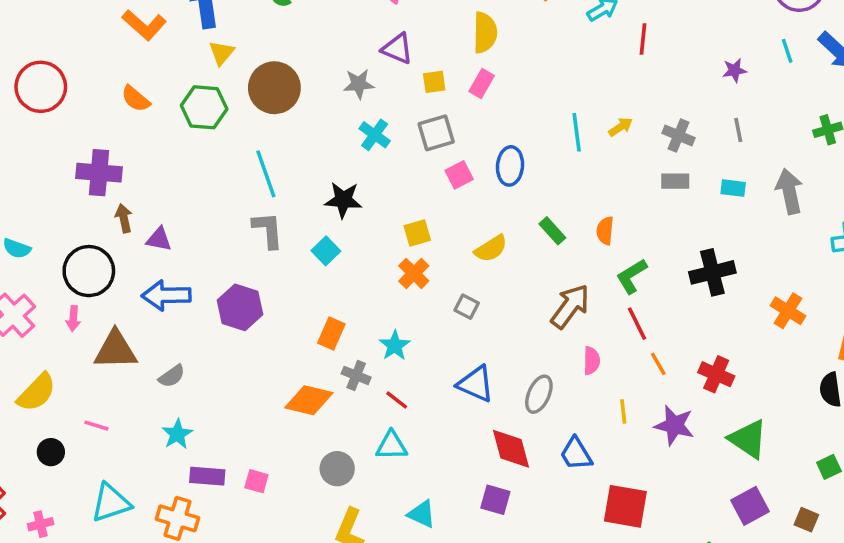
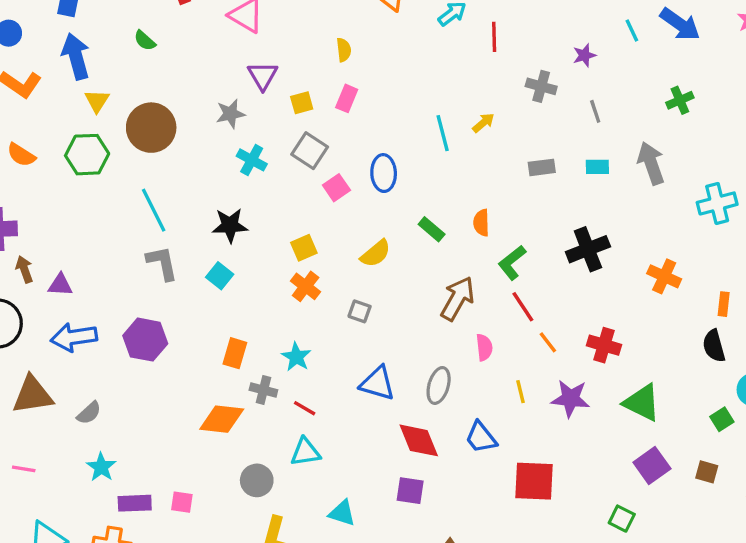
yellow semicircle: (485, 33) -> (344, 50), size x0.6
purple triangle: (397, 49) -> (263, 76), turned 44
gray square: (436, 133) -> (310, 151), turned -33
gray cross: (679, 136) -> (541, 86), moved

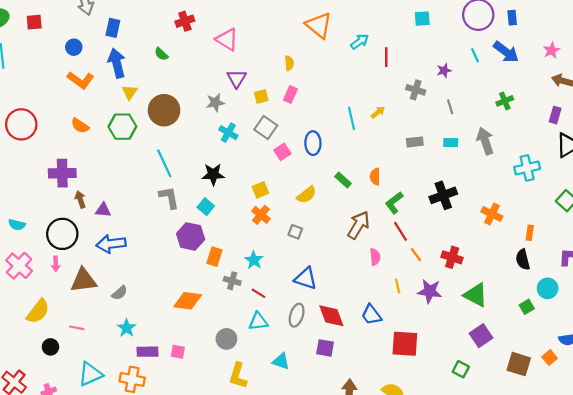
purple hexagon: (145, 340) -> (191, 236), moved
gray ellipse: (439, 385) -> (297, 315), moved
orange diamond: (222, 419) -> (188, 301), moved
brown square: (707, 472) -> (519, 364), moved, size x1.6

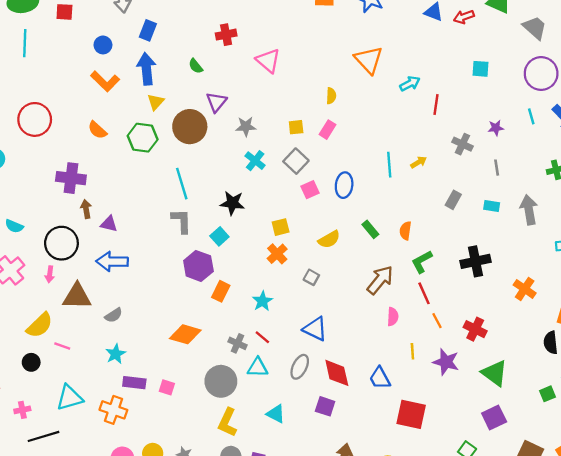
purple triangle: (237, 79) -> (216, 102), moved
gray rectangle: (415, 142) -> (453, 200), turned -63
gray cross: (232, 281) -> (238, 343), moved
yellow semicircle: (38, 311) -> (40, 325), moved
gray circle: (226, 339) -> (221, 381), size x1.4

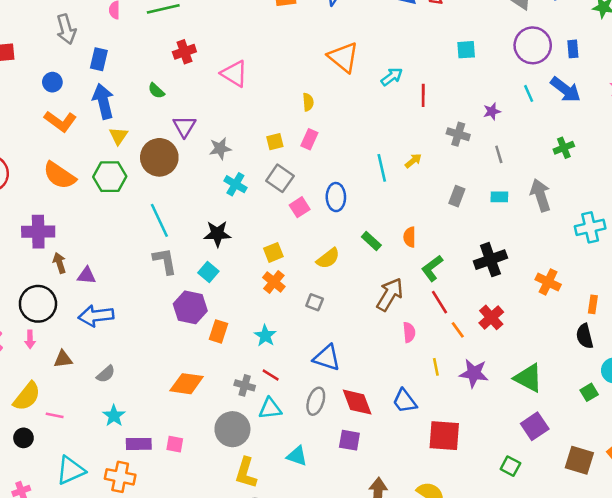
orange semicircle: (97, 130) -> (59, 175), size x1.5
brown triangle: (77, 296) -> (63, 359), size x0.6
red cross: (475, 329) -> (491, 317), moved, turned 30

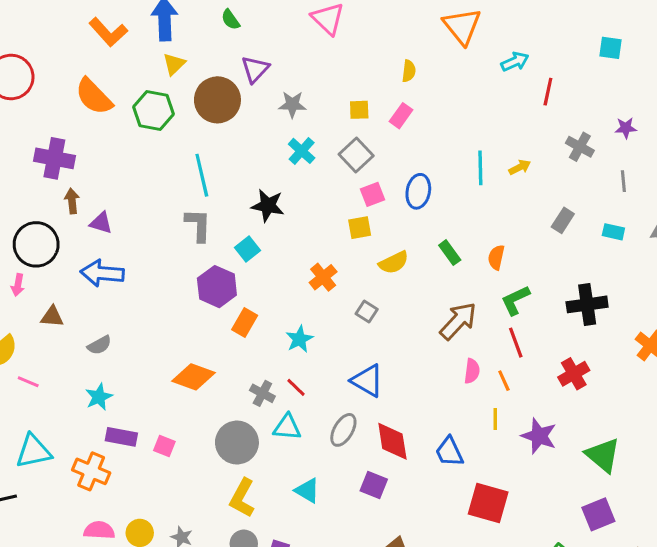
yellow square: (273, 252) -> (360, 228), moved
orange line: (458, 330) -> (504, 381), moved

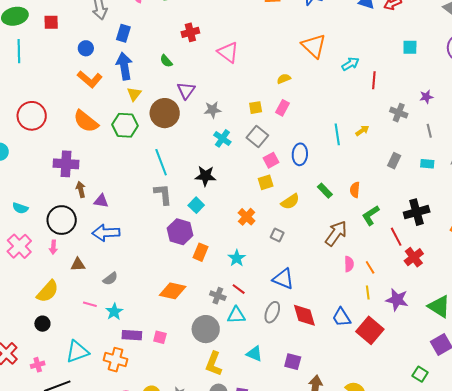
yellow semicircle: (409, 71) -> (284, 79), turned -112
red line: (516, 343) -> (396, 237), moved
pink line: (28, 382) -> (90, 304), moved
purple square: (374, 485) -> (293, 362), moved
red square: (488, 503) -> (370, 330), moved, turned 32

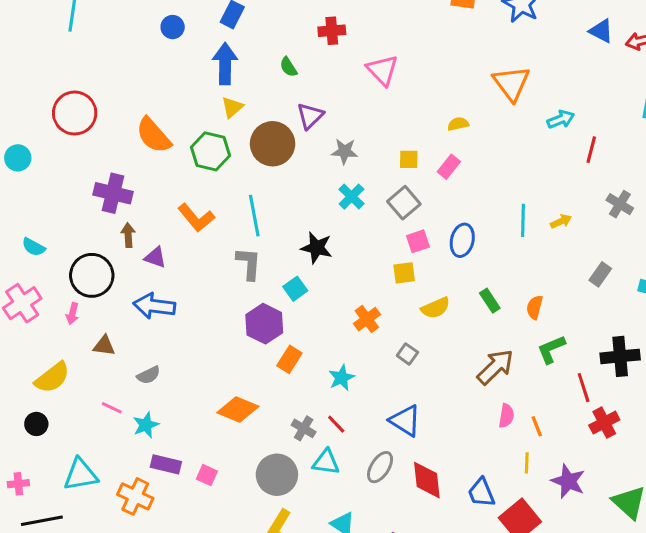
orange L-shape: (90, 79) -> (196, 218), moved

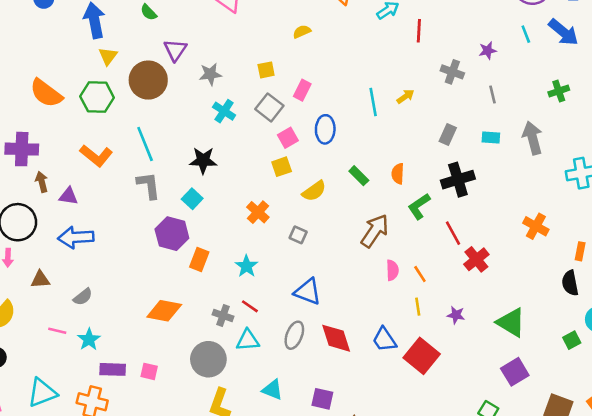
pink rectangle: (449, 167) -> (302, 90), moved
black cross: (620, 356) -> (458, 180), moved
purple star: (568, 481) -> (456, 315), size x0.6

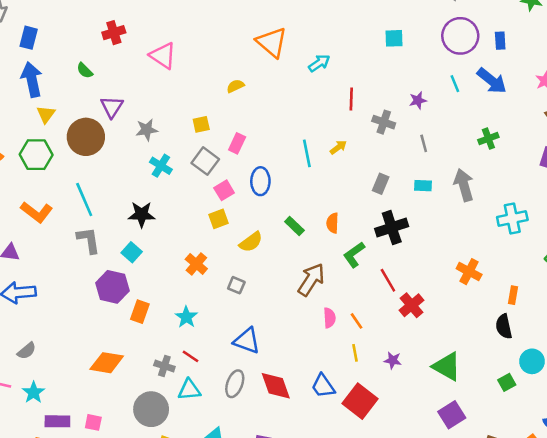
red line: (419, 31) -> (351, 99), moved

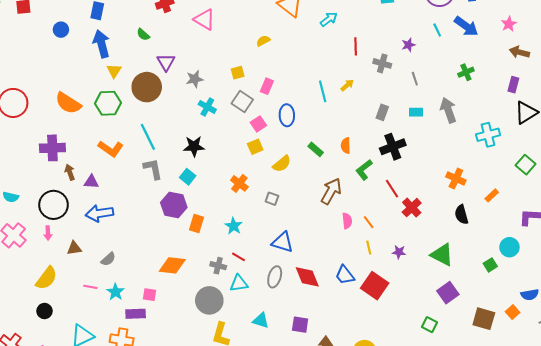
orange rectangle: (513, 295) -> (492, 195), turned 40
black semicircle: (504, 326) -> (461, 215), moved
pink square: (93, 422) -> (149, 295), moved

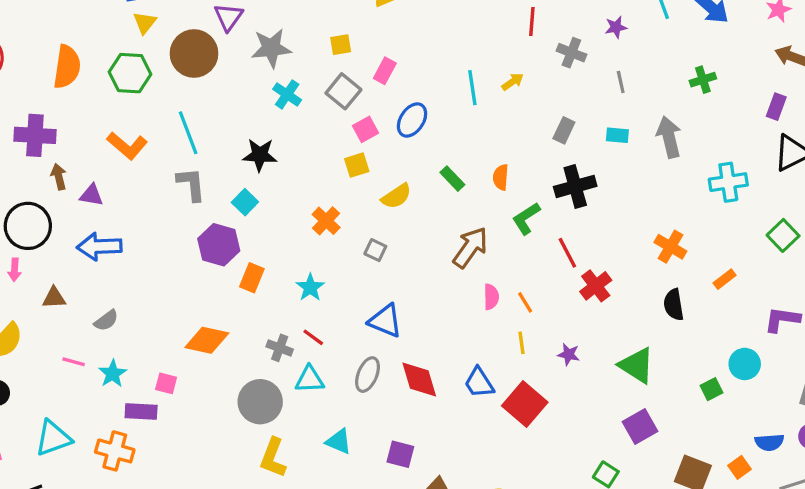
gray star: (195, 79) -> (271, 48), size x1.4
orange semicircle: (68, 103) -> (67, 67), turned -120
blue ellipse: (287, 115) -> (412, 120), turned 30

